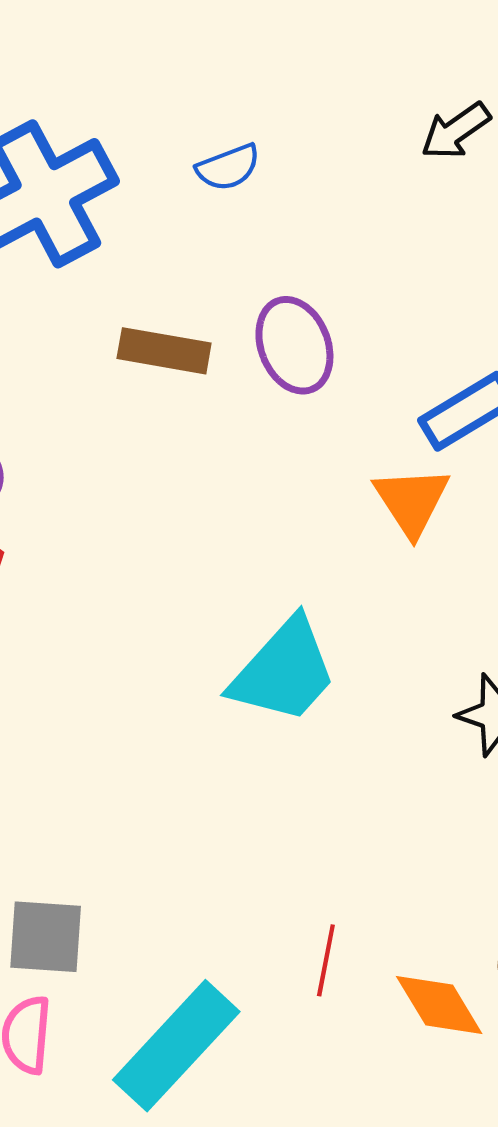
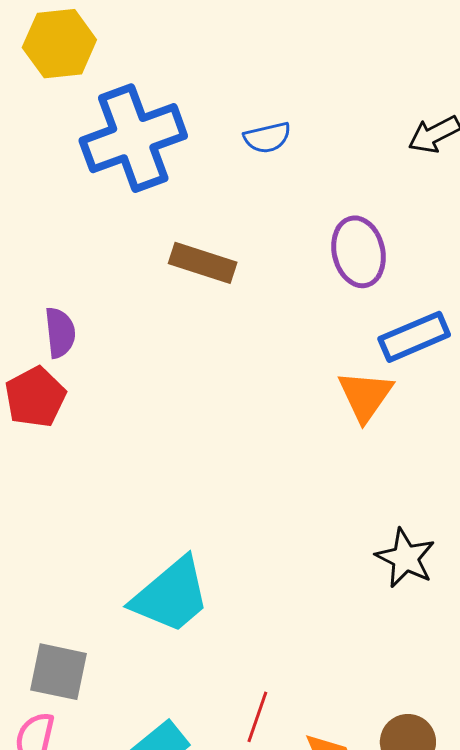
purple ellipse: (294, 345) -> (358, 252), moved
cyan trapezoid: (284, 671) -> (171, 596), moved

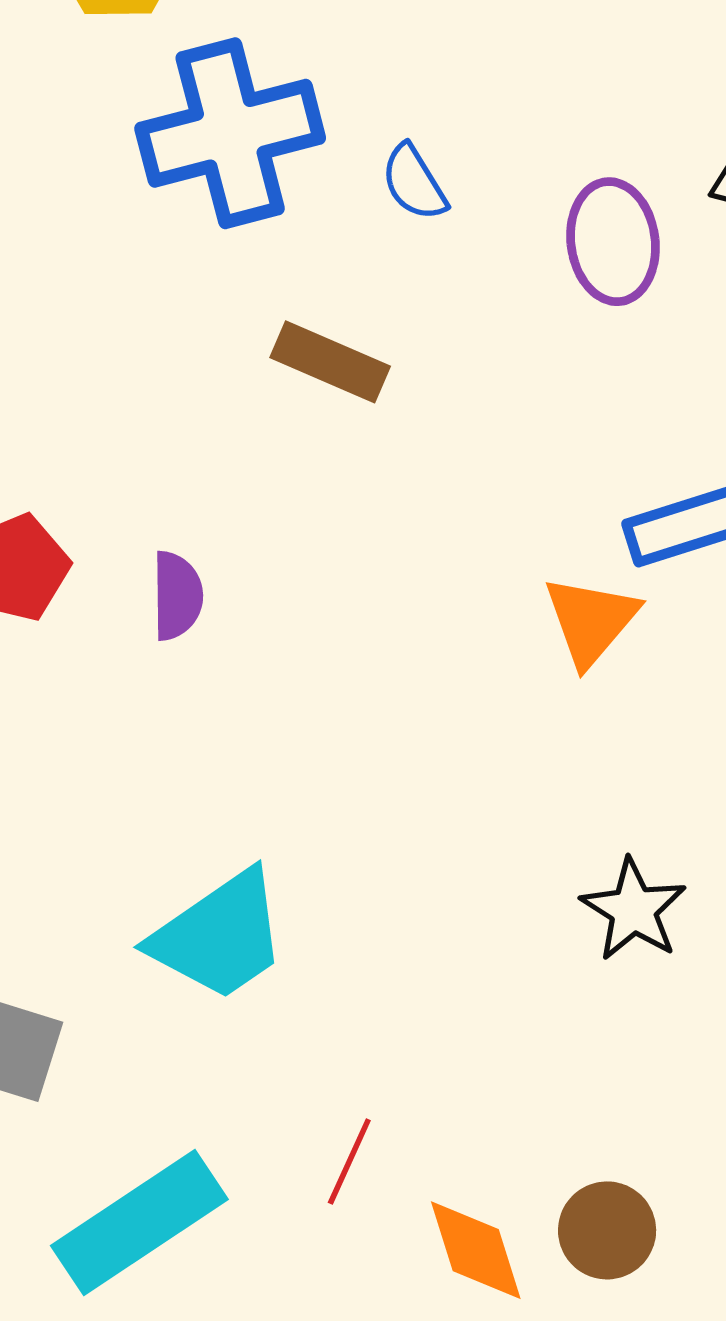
blue semicircle: (267, 138) -> (414, 182), moved, turned 66
purple ellipse: (358, 252) -> (613, 242), moved
purple semicircle: (60, 333) -> (177, 596), moved

